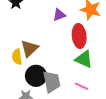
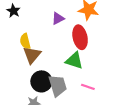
yellow semicircle: (17, 57) -> (25, 41), moved
green triangle: (84, 59) -> (74, 61), moved

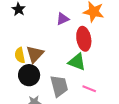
yellow semicircle: (25, 41) -> (20, 55), moved
black circle: (41, 81) -> (29, 75), moved

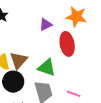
green triangle: (77, 62) -> (47, 68), moved

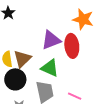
purple triangle: (46, 25) -> (51, 40), moved, size x1.5

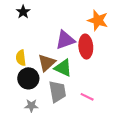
brown triangle: (22, 59) -> (47, 63), moved

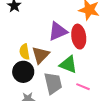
yellow semicircle: (21, 58) -> (25, 52), moved
green triangle: (63, 68) -> (68, 64), moved

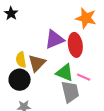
gray trapezoid: (53, 83) -> (70, 92), moved
pink line: (83, 87) -> (84, 77), moved

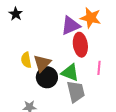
purple triangle: (54, 39) -> (71, 26), moved
pink line: (84, 77) -> (99, 68), moved, turned 72
black circle: (20, 80) -> (47, 77), moved

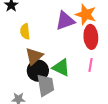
red ellipse: (80, 45) -> (91, 37), moved
yellow semicircle: (26, 60) -> (25, 31), moved
gray trapezoid: (76, 92) -> (46, 85), moved

